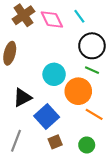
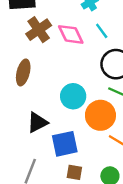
blue square: (47, 117) -> (65, 144), turned 30
brown square: (55, 142) -> (74, 172), turned 32

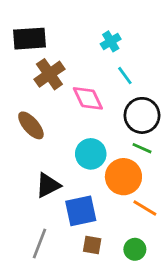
pink diamond: (71, 34) -> (88, 98), moved
brown ellipse: (23, 72) -> (31, 125), turned -55

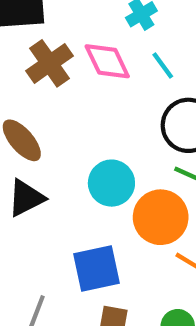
pink diamond: (88, 98) -> (107, 61), moved
black triangle: (48, 185) -> (26, 198), moved

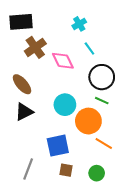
pink diamond: (107, 61) -> (63, 61), moved

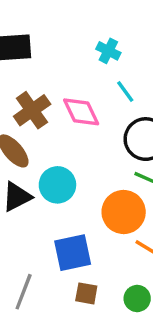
cyan cross: (79, 24) -> (108, 51), turned -32
brown cross: (35, 47) -> (32, 110), moved
cyan circle: (65, 105) -> (57, 185), moved

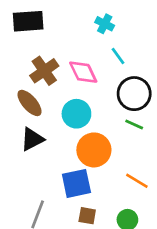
cyan circle: (57, 185) -> (76, 114), moved
orange circle: (124, 212) -> (94, 150), moved

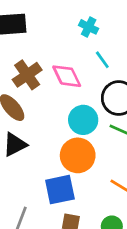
cyan circle: (76, 114) -> (83, 120), moved

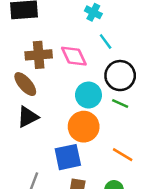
brown cross: (27, 75) -> (39, 55), turned 30

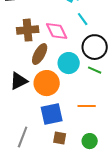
brown ellipse: (25, 84) -> (40, 54), moved, turned 70
orange circle: (84, 127) -> (47, 83), moved
orange line: (123, 155) -> (87, 106), moved, turned -30

